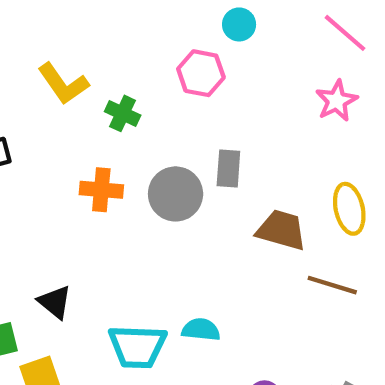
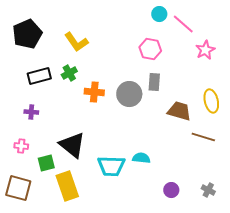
pink line: (345, 33) -> (183, 24), moved
pink hexagon: (201, 73) -> (150, 49), moved
green cross: (123, 113) -> (69, 73), moved, turned 35
black triangle: (55, 302) -> (72, 145), size x1.6

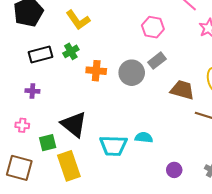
gray rectangle: (154, 82) -> (157, 61), turned 48

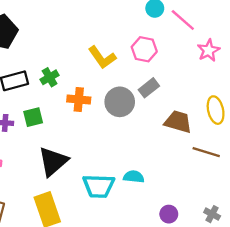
yellow L-shape: (78, 20) -> (102, 57), moved
black triangle: (74, 124) -> (53, 161), turned 40
green square: (48, 143) -> (33, 117), moved

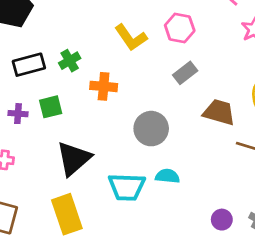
gray circle: (120, 102) -> (151, 129), moved
purple circle: (169, 214) -> (222, 220), moved

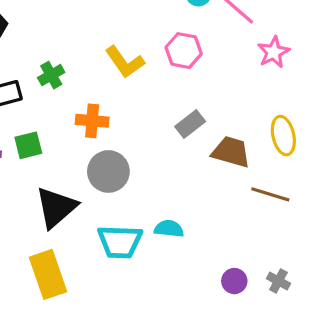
green cross: (70, 61) -> (51, 75), moved
gray rectangle: (185, 73) -> (190, 124), moved
gray circle: (151, 129) -> (108, 171), moved

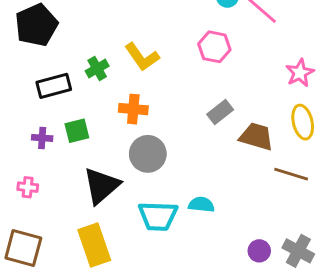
pink star: (274, 52) -> (300, 73), moved
yellow L-shape: (125, 62) -> (142, 57), moved
gray cross: (278, 281) -> (298, 251), size x1.5

